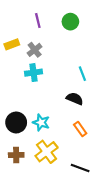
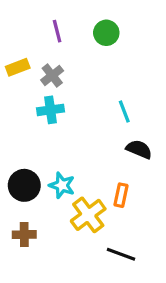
black semicircle: (75, 99) -> (139, 149), moved
orange rectangle: (80, 129) -> (121, 195), turned 48
yellow cross: (47, 152) -> (88, 215), moved

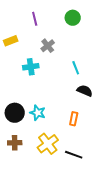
green circle: (106, 33) -> (73, 18), moved
gray cross: (52, 75) -> (48, 46), moved
yellow cross: (88, 215) -> (48, 144), moved

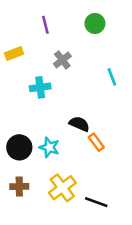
cyan line: (76, 68) -> (112, 77), moved
black semicircle: (85, 91) -> (79, 124), moved
orange rectangle: (74, 119) -> (96, 142), moved, turned -48

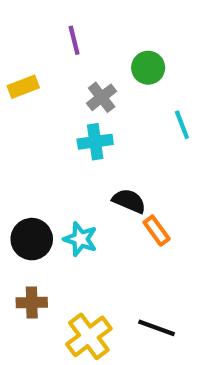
green circle: (95, 23) -> (148, 68), moved
cyan cross: (40, 87) -> (95, 142), moved
yellow cross: (62, 188) -> (89, 336), moved

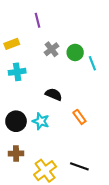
green circle: (148, 68) -> (75, 52), moved
cyan cross: (95, 142) -> (17, 72), moved
black semicircle: (129, 201) -> (54, 94), moved

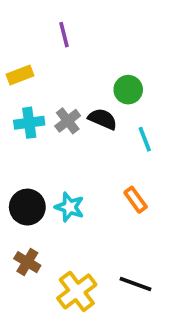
gray cross: (51, 49) -> (68, 121), moved
cyan line: (92, 63) -> (145, 139), moved
black semicircle: (54, 94) -> (103, 119), moved
brown cross: (16, 153) -> (27, 262), turned 32

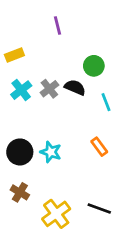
purple line: (64, 35) -> (57, 25), moved
cyan cross: (29, 123) -> (21, 90), turned -30

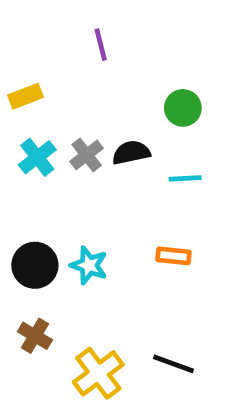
green circle: (94, 66) -> (183, 108), moved
black semicircle: (75, 87) -> (131, 153), turned -35
cyan line: (106, 102) -> (185, 178), turned -72
orange rectangle: (99, 147) -> (173, 256), turned -48

